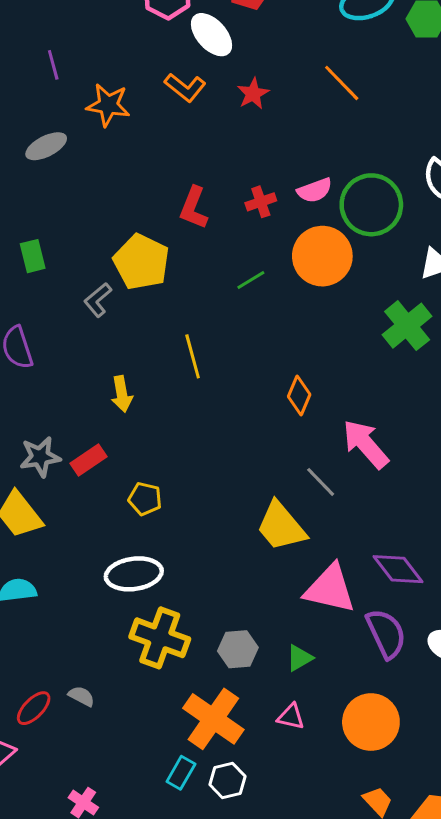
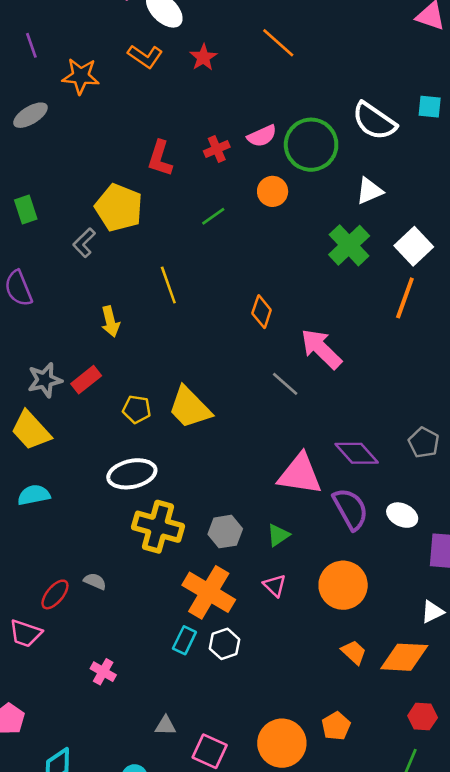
orange circle: (322, 256) -> (273, 191), size x0.6
yellow trapezoid: (281, 526) -> (190, 408), moved
pink triangle: (291, 717) -> (275, 586), turned 35

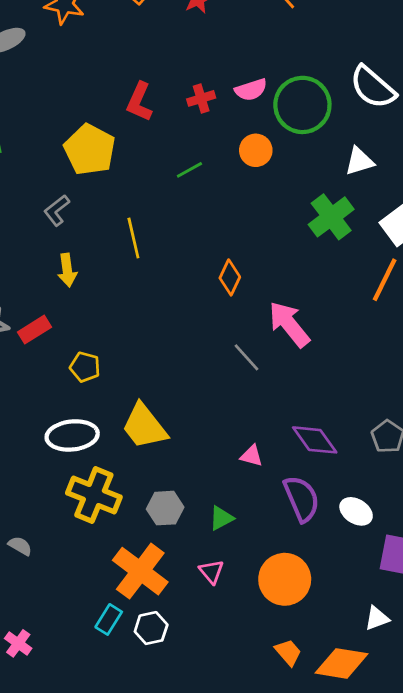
gray L-shape: (84, 243) -> (57, 210), moved
yellow trapezoid: (190, 408) -> (144, 426), moved
pink triangle: (300, 474) -> (252, 456), size x0.5

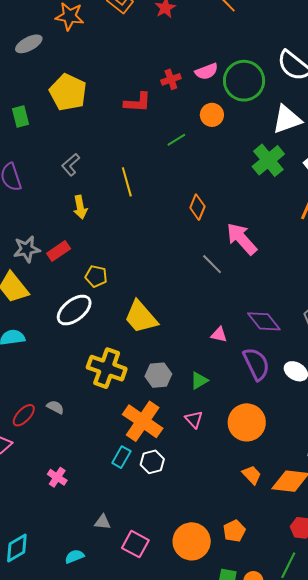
red L-shape: (139, 102) -> (138, 102), moved, turned -108
yellow pentagon: (90, 150) -> (68, 92), moved
white triangle: (359, 161) -> (287, 119), size x1.4
green line: (189, 170) -> (176, 140), moved
white ellipse: (72, 435) -> (74, 310), moved, turned -30

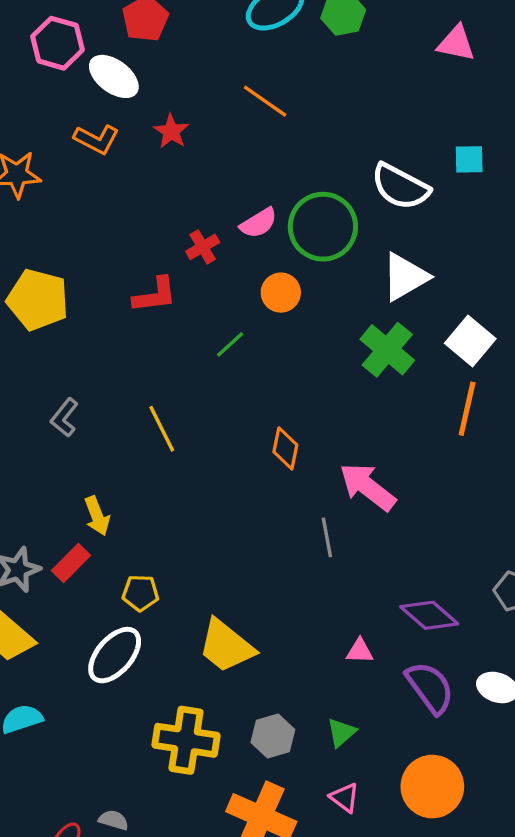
yellow arrow: (80, 207) -> (97, 516), moved
gray line: (212, 264) -> (327, 537), turned 45

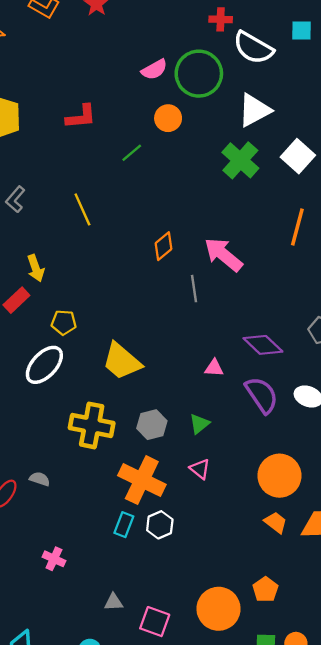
red cross: (203, 247) -> (221, 19), moved, turned 30
orange line: (467, 409) -> (297, 227), moved
orange diamond: (285, 448) -> (163, 246), moved, turned 36
orange circle: (432, 787) -> (279, 476), moved

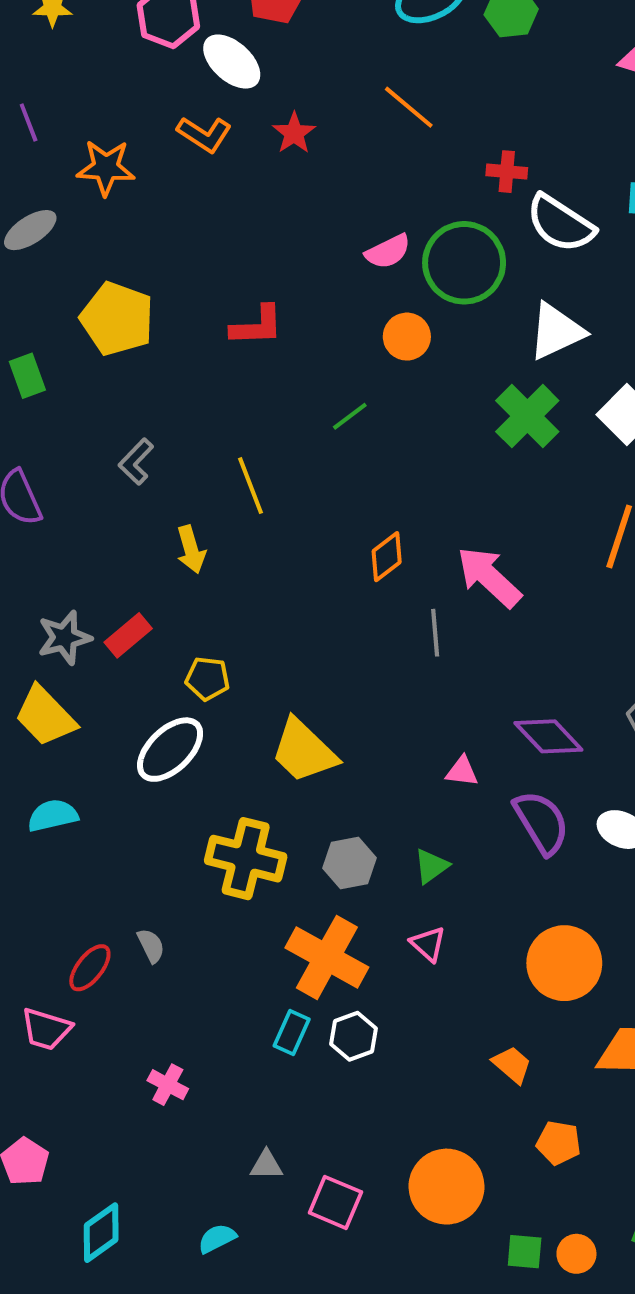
green line: (132, 153) -> (350, 416), moved
yellow arrow: (36, 268) -> (191, 549), moved
gray semicircle: (40, 479) -> (151, 946), turned 42
orange trapezoid: (276, 522) -> (512, 1065), moved
orange pentagon: (265, 589) -> (559, 1143), moved, turned -30

